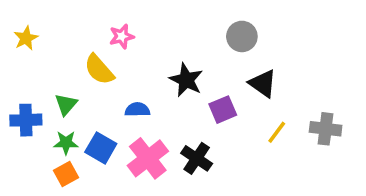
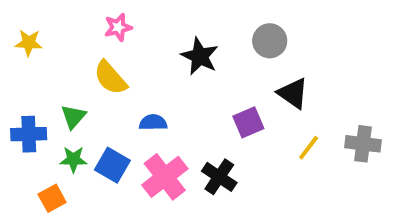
pink star: (122, 36) -> (118, 27), moved
yellow star: (26, 38) -> (29, 43), turned 30
black star: (186, 80) -> (200, 56), moved
orange square: (66, 174) -> (52, 198), moved

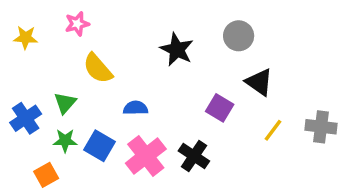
pink star: (118, 27) -> (77, 24), moved
purple square: (248, 122) -> (220, 108), turned -36
blue cross: (29, 134) -> (26, 118), turned -32

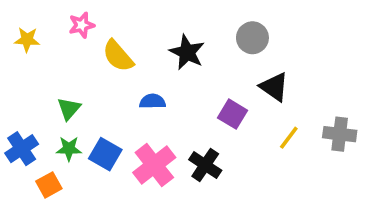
yellow semicircle: (98, 68) -> (118, 56), moved
blue semicircle: (136, 108) -> (152, 101), moved
blue cross: (26, 118) -> (22, 149), moved

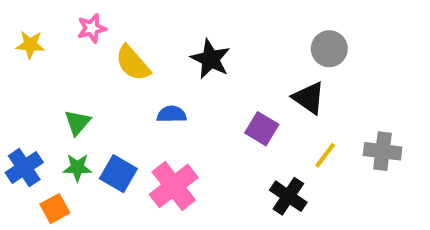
gray circle: (252, 38) -> (329, 49), moved
black cross: (205, 165) -> (288, 196), moved

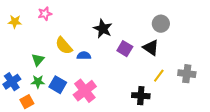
yellow semicircle: (133, 63) -> (64, 46), moved
purple square: (262, 129) -> (125, 49), moved
black cross: (288, 196) -> (141, 96), turned -30

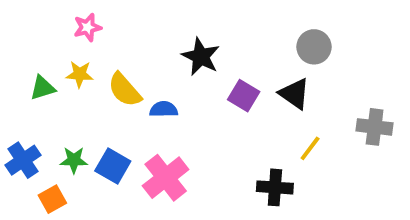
yellow star: (15, 22) -> (80, 74), moved
green triangle: (38, 60) -> (43, 88), moved, turned 32
gray cross: (187, 74) -> (375, 127), moved

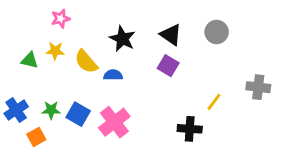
black star: (201, 57) -> (122, 39), moved
green triangle: (43, 88) -> (30, 60), turned 30
black triangle: (294, 94) -> (171, 35), moved

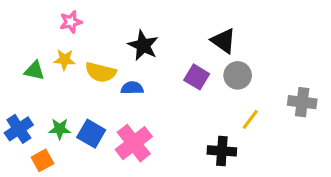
gray circle: (217, 32) -> (238, 75), moved
black triangle: (171, 35) -> (223, 41), moved
yellow semicircle: (86, 62) -> (101, 72), turned -35

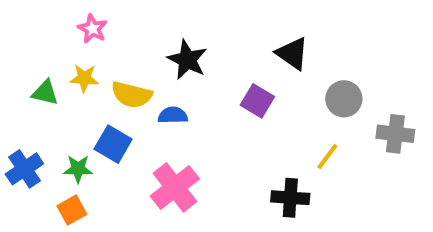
pink star: (71, 22) -> (92, 29), turned -30
gray circle: (238, 75) -> (344, 99), moved
blue square: (91, 134) -> (113, 144), moved
orange square: (42, 160) -> (72, 210), moved

